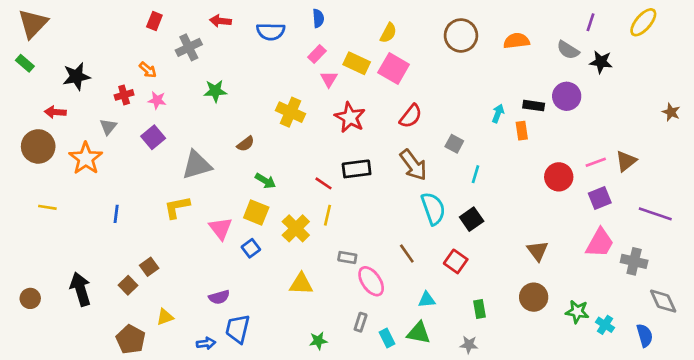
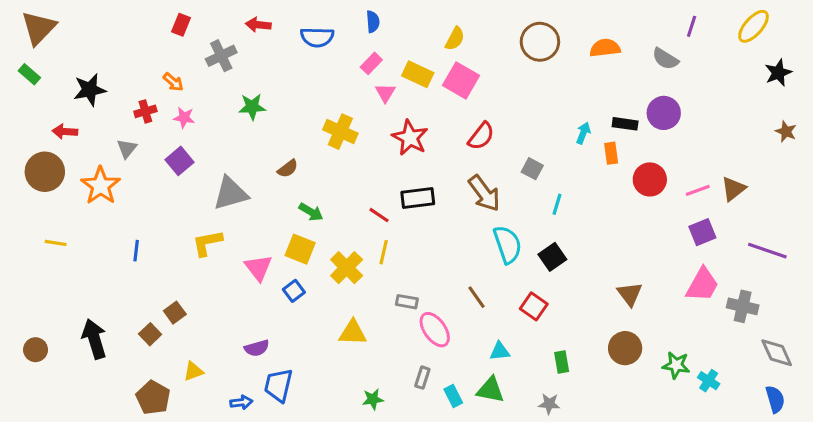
black star: (601, 62) -> (778, 73), moved, turned -30
red circle: (559, 177) -> (650, 179), moved
blue semicircle: (645, 335) -> (775, 399), moved

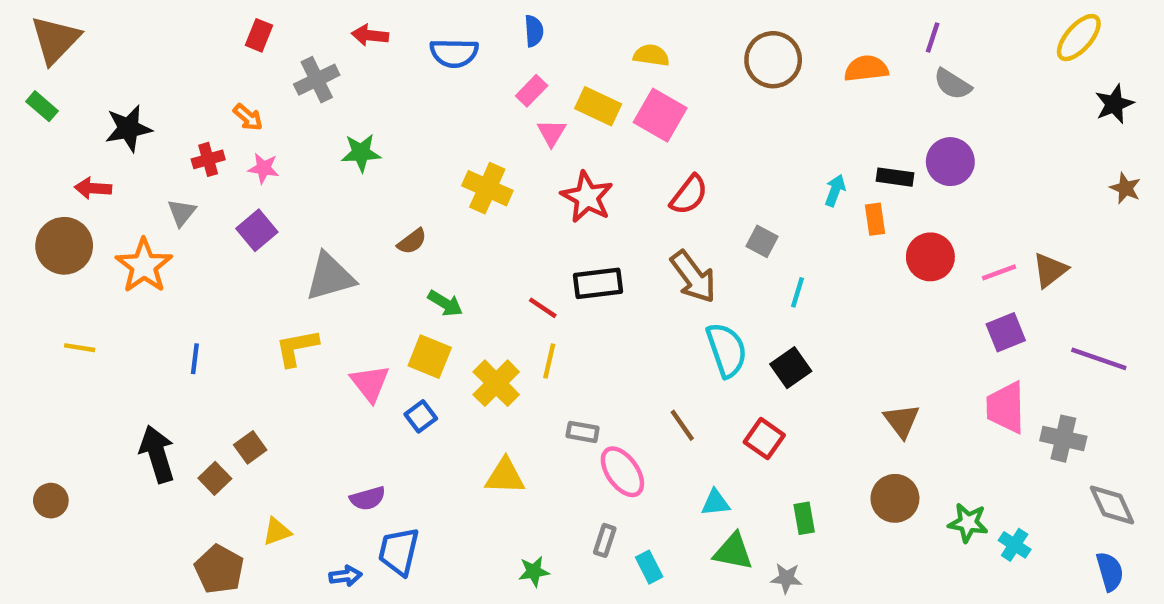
purple line: (692, 26) -> (933, 38), moved
yellow semicircle: (455, 39) -> (651, 55), turned -110
pink trapezoid: (702, 285) -> (1006, 408), turned 150
black arrow: (94, 339) -> (157, 454), moved
green triangle: (490, 390) -> (733, 552), moved

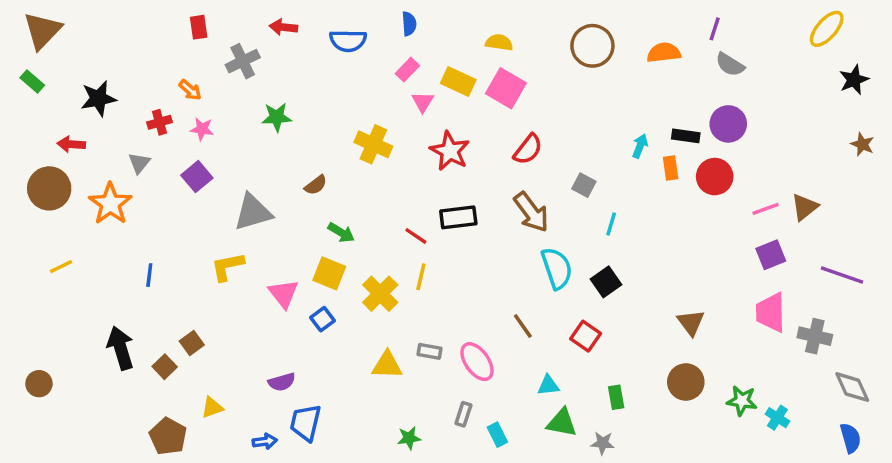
red rectangle: (259, 35) -> (199, 27), turned -30
red circle: (930, 257) -> (715, 177), moved
yellow line: (80, 348) -> (61, 267), turned -35
gray rectangle: (583, 432) -> (429, 351), moved

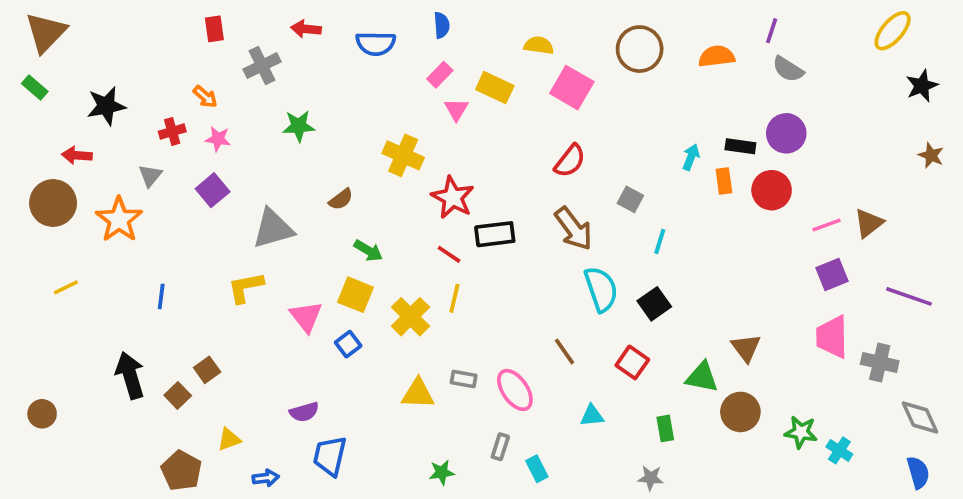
pink square: (506, 88) -> (572, 88), moved
red star: (450, 151) -> (453, 198), moved
green triangle: (562, 423) -> (702, 377), moved
blue arrow: (265, 441) -> (266, 478), moved

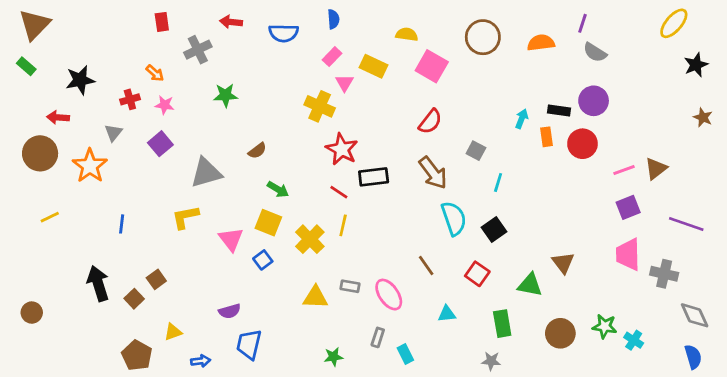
yellow cross: (403, 155) -> (320, 106), moved
brown circle: (740, 412) -> (560, 333), moved
green rectangle: (665, 428) -> (502, 324), size x1.4

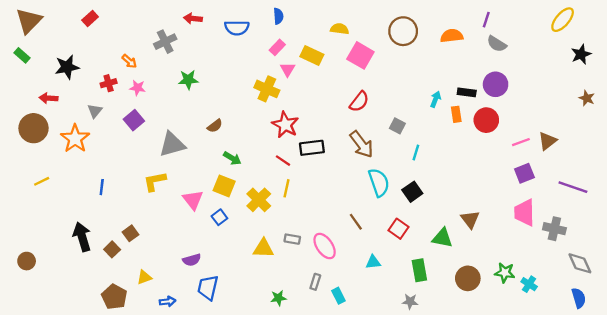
red rectangle: (162, 22) -> (90, 18), moved, turned 56

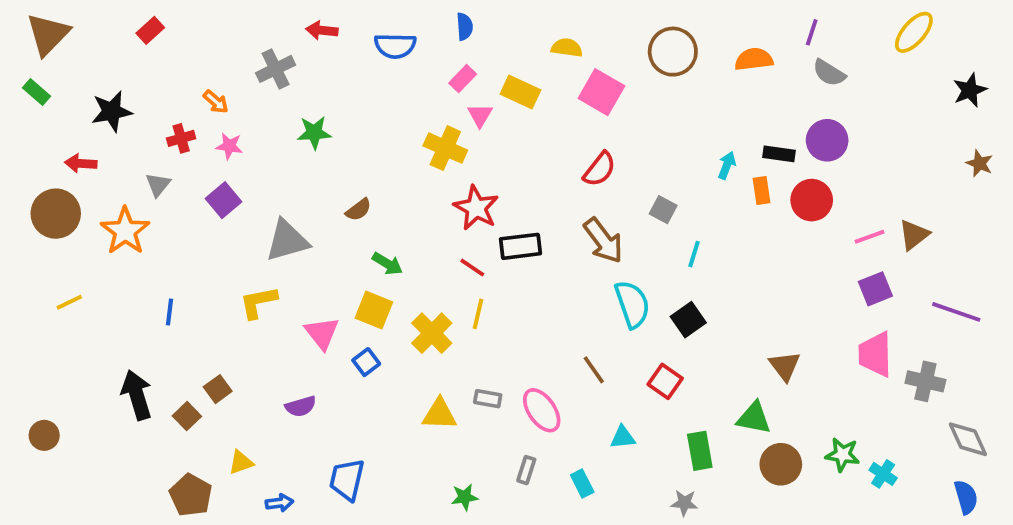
yellow ellipse: (563, 20) -> (914, 32), moved
green triangle: (442, 238) -> (754, 418), moved
purple semicircle: (192, 260) -> (301, 406), moved
cyan rectangle: (338, 296) -> (582, 484), moved

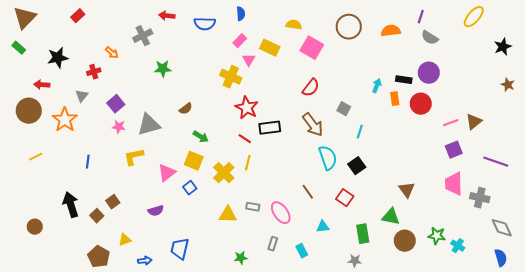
pink star: (229, 146) -> (119, 127), moved
pink triangle: (322, 333) -> (167, 173), turned 30
brown circle: (44, 435) -> (35, 227), moved

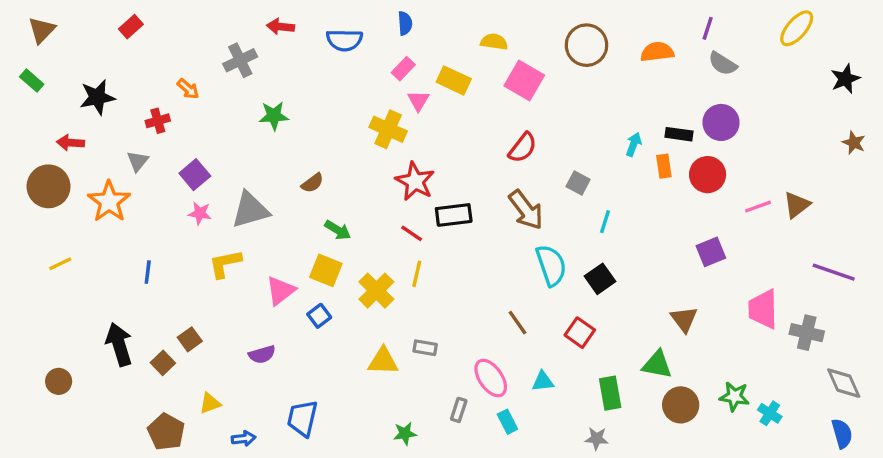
brown triangle: (25, 18) -> (42, 30), size x0.7
purple square: (454, 150) -> (711, 252), moved
pink ellipse: (281, 213) -> (491, 378), moved

